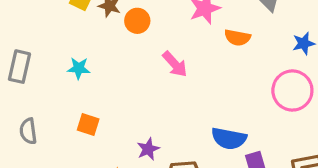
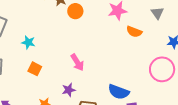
pink arrow: (175, 64) -> (77, 62), moved
cyan star: (79, 68) -> (28, 42), moved

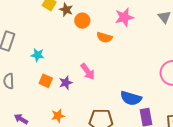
orange semicircle: (134, 32) -> (104, 37), moved
purple star: (69, 90) -> (66, 83), moved

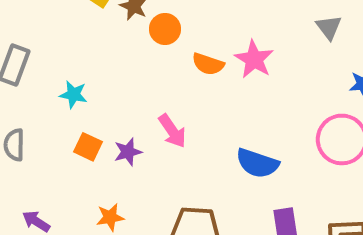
pink star: (124, 17) -> (254, 59), moved, turned -30
blue semicircle: (131, 98) -> (257, 163), moved

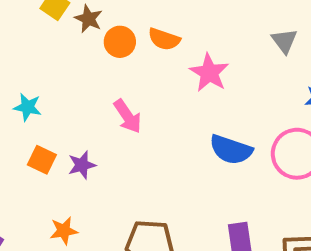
orange semicircle: (208, 64) -> (164, 39), moved
pink arrow: (172, 131) -> (128, 116), moved
blue semicircle: (257, 163) -> (231, 150), moved

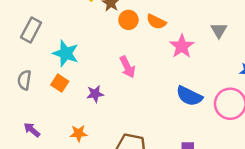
gray triangle: (284, 41) -> (219, 30), moved
cyan star: (27, 107) -> (66, 53), size x1.5
orange square: (42, 160) -> (60, 83), moved

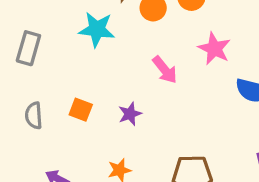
pink star: (182, 46) -> (214, 49), moved
cyan star: (66, 53) -> (97, 29), moved

